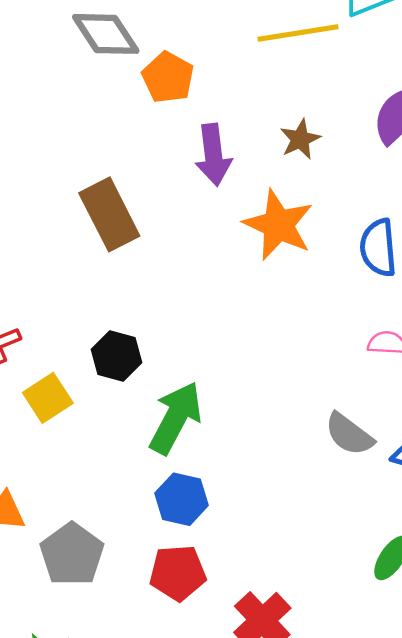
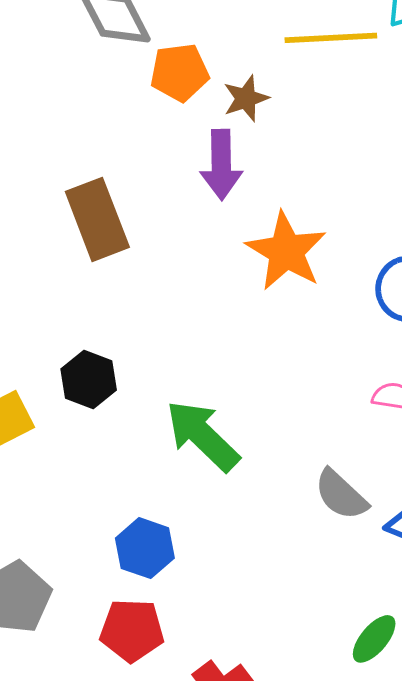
orange pentagon: (168, 77) -> (180, 72), turned 30
brown star: (300, 139) -> (246, 98), moved
green arrow: (176, 418) -> (203, 436), moved, turned -80

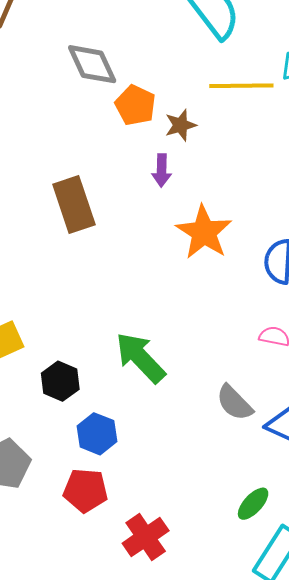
orange pentagon: (180, 72) -> (135, 105), turned 30
purple arrow: (221, 165) -> (162, 170), size x0.7
black hexagon: (89, 379) -> (60, 381), moved

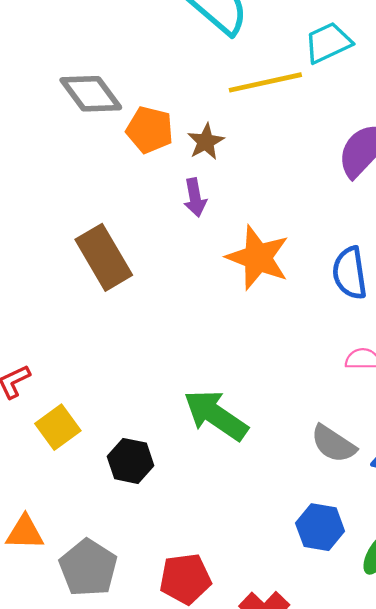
blue hexagon: (97, 434) -> (320, 527), moved

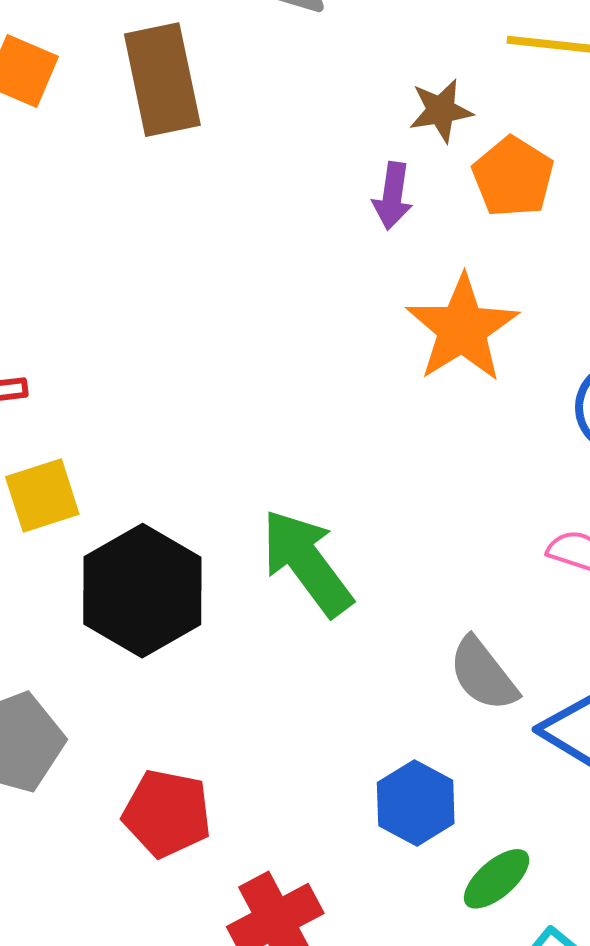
orange pentagon: (150, 130) -> (513, 177), moved
brown rectangle: (104, 257) -> (162, 80), moved
black hexagon: (130, 461) -> (142, 591), size x1.6

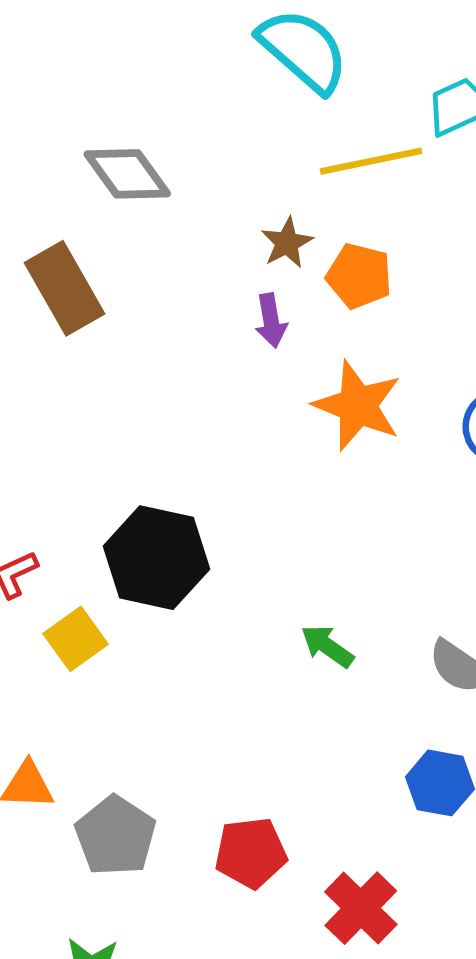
green arrow: (307, 563) -> (327, 646), moved, size x0.6
black hexagon: (142, 591) -> (156, 558), moved

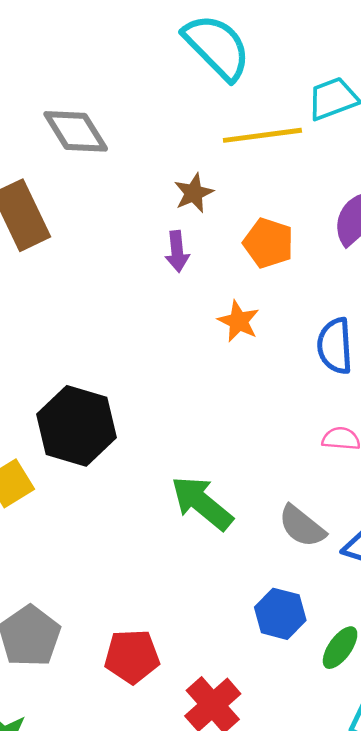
orange pentagon: (359, 276) -> (268, 243), moved
orange star: (358, 406) -> (239, 321), size x0.6
green arrow: (327, 646) -> (202, 503), size x1.6

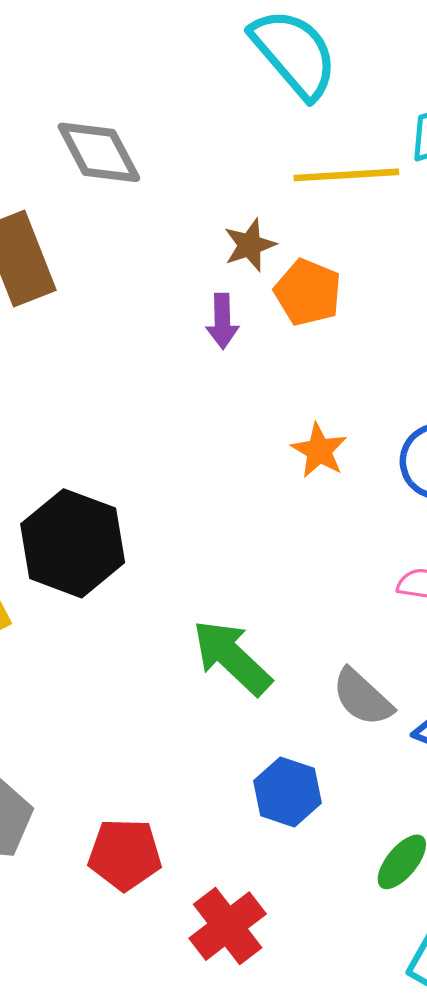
orange pentagon: (268, 243) -> (308, 292), moved
orange star: (239, 321) -> (319, 450), moved
blue hexagon: (280, 614) -> (287, 792), moved

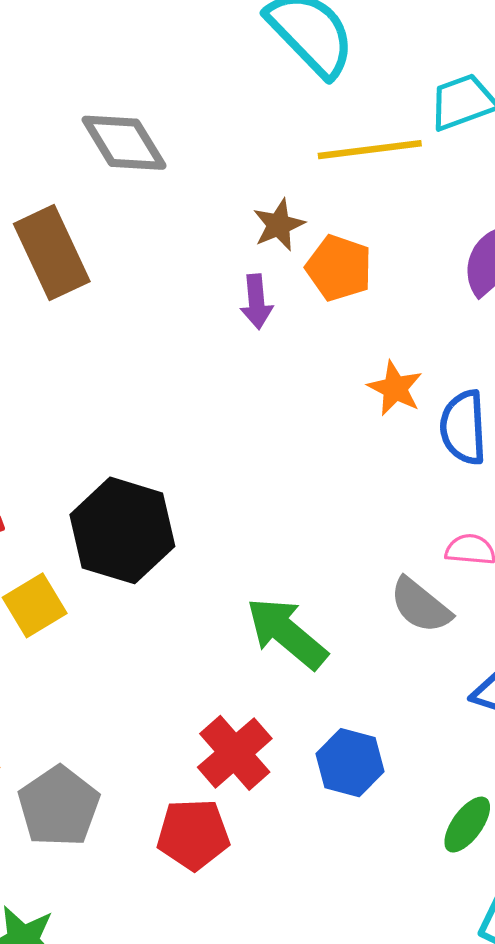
orange star: (319, 450) -> (395, 388), moved
gray semicircle: (362, 697) -> (420, 606), moved
red cross: (228, 926) -> (235, 753), moved

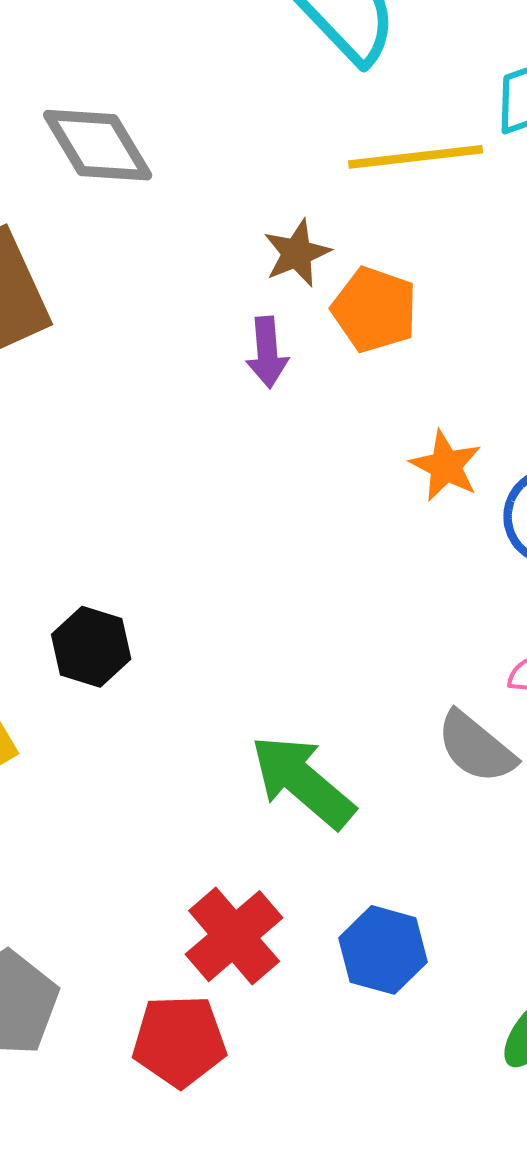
black hexagon: (122, 530) -> (91, 647), size x0.6

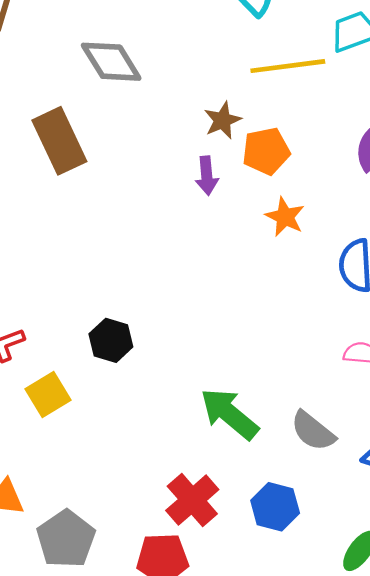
orange pentagon: (374, 310) -> (266, 151), turned -30
orange star: (446, 466) -> (285, 217), moved
gray semicircle: (476, 747) -> (313, 431), moved

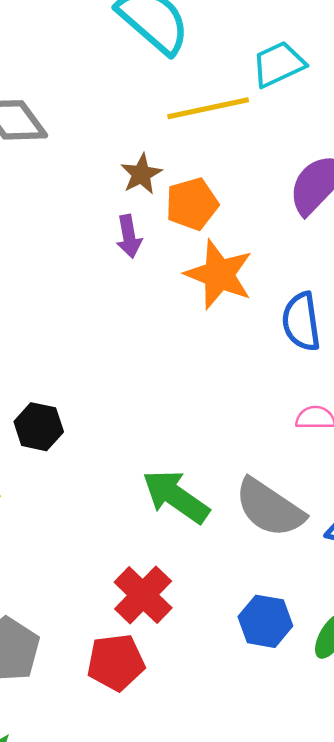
orange star: (285, 217) -> (219, 274), size x1.6
gray semicircle: (313, 431) -> (269, 508), size x1.4
blue hexagon: (275, 507) -> (265, 621), moved

